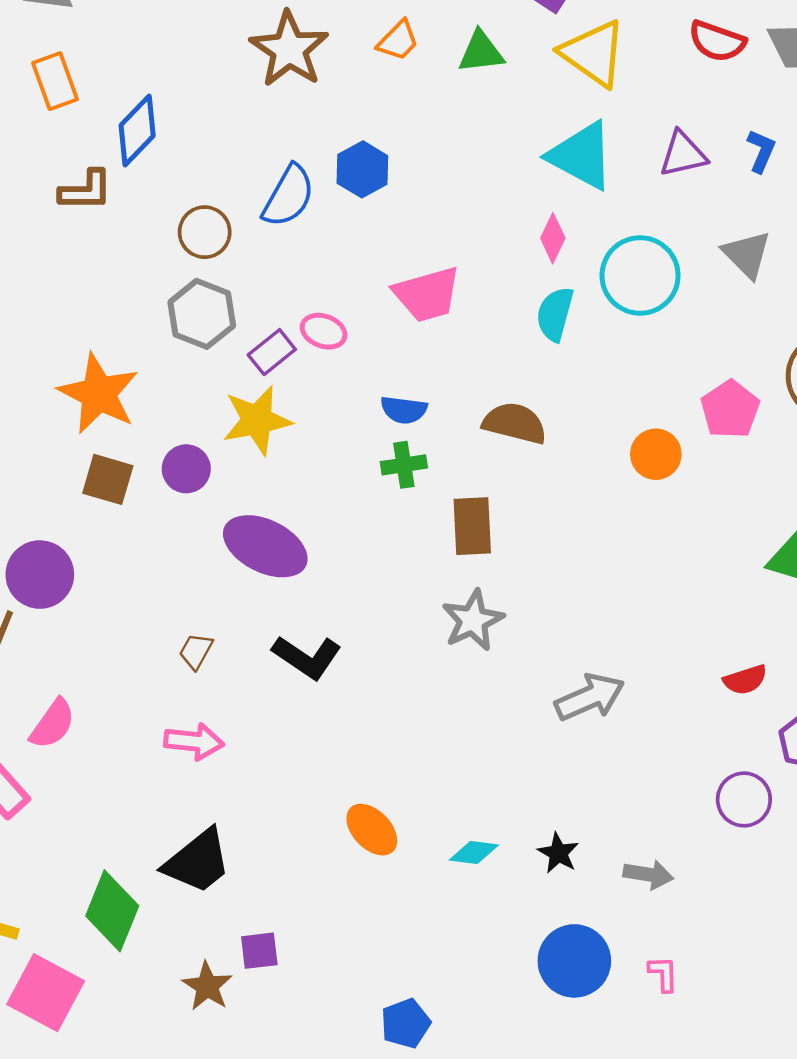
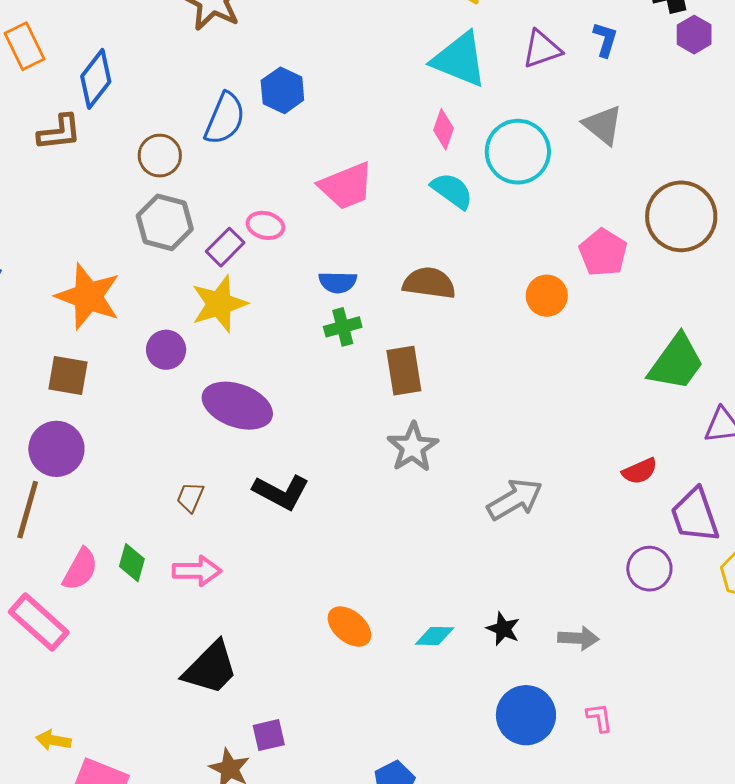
cyan semicircle: (555, 314) -> (452, 191), turned 117
brown square: (108, 479) -> (68, 376), moved
green diamond: (112, 911) -> (132, 563), moved, size x0.6

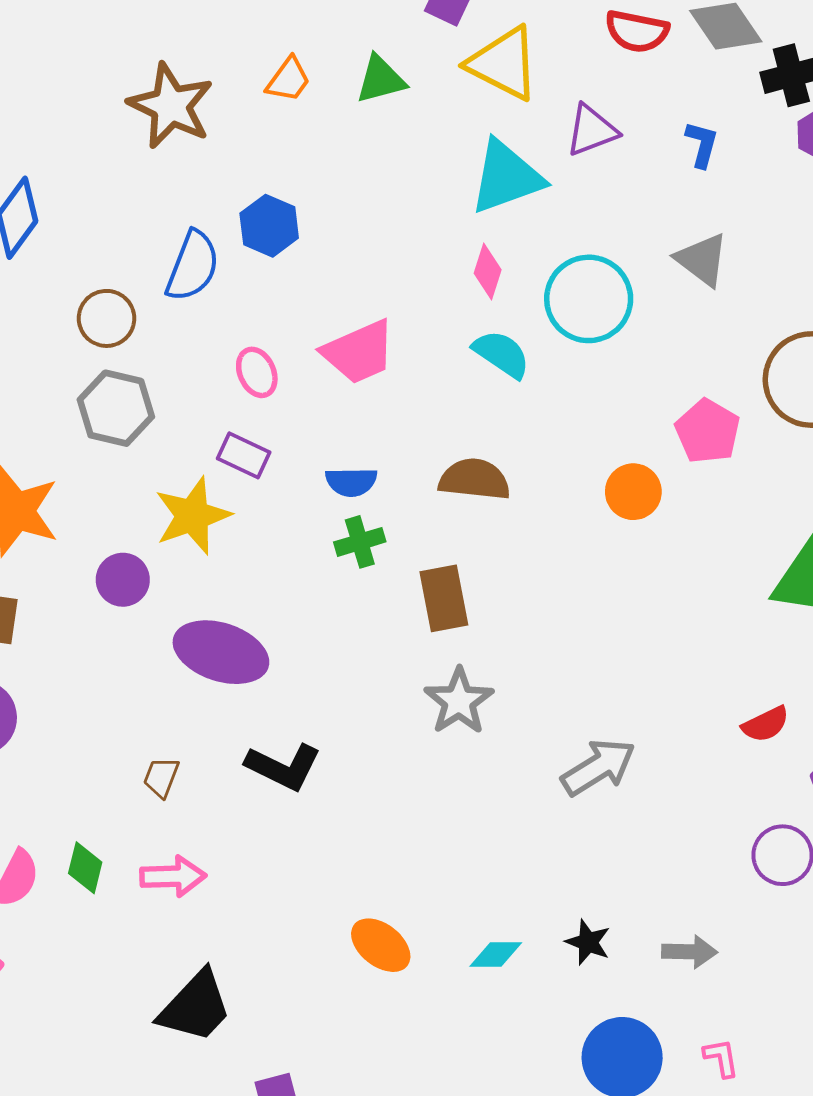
purple triangle: (542, 49) -> (592, 130), moved
cyan triangle: (459, 59) -> (506, 177), turned -40
pink ellipse: (265, 225) -> (257, 372), moved, turned 54
purple rectangle: (225, 247) -> (244, 455), moved, turned 72

